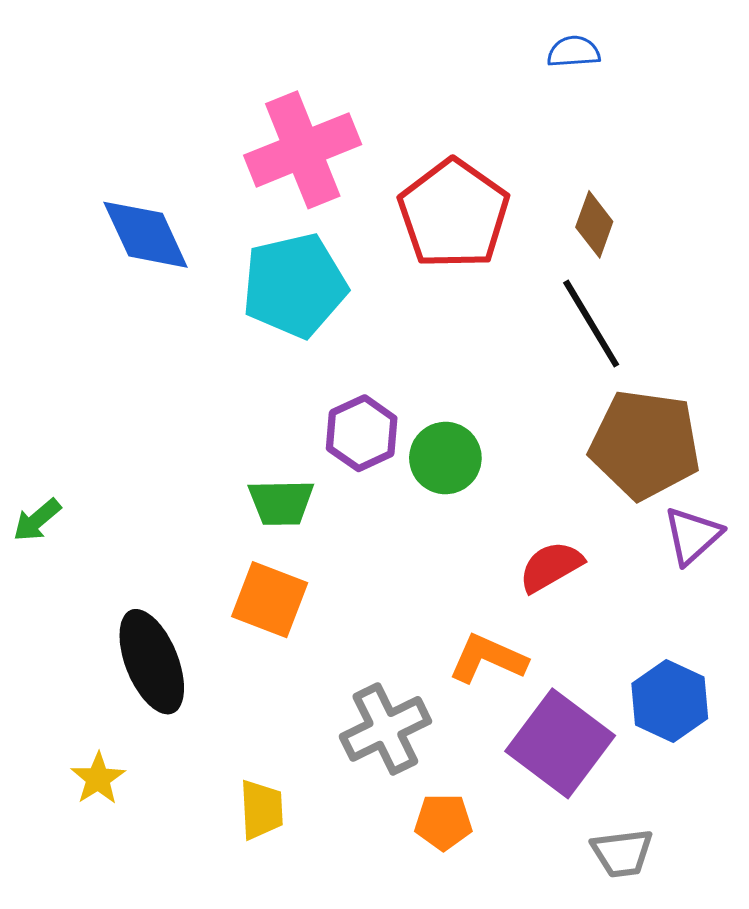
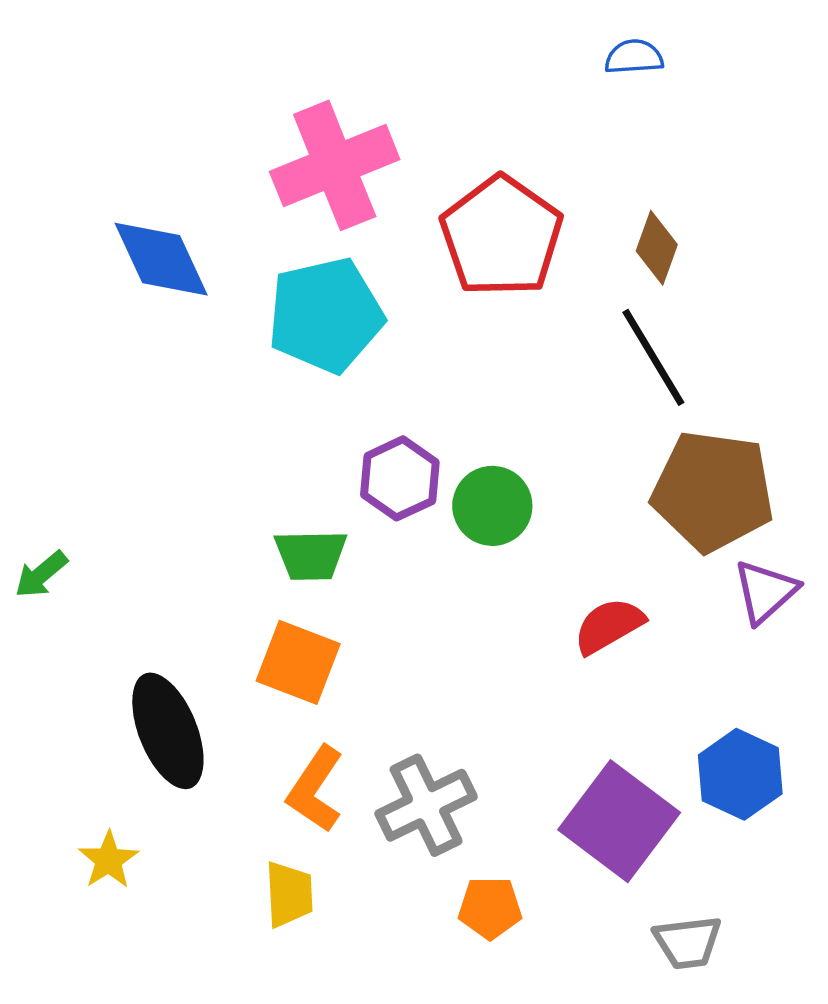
orange L-shape: (488, 659) -> (315, 789), moved, turned -80

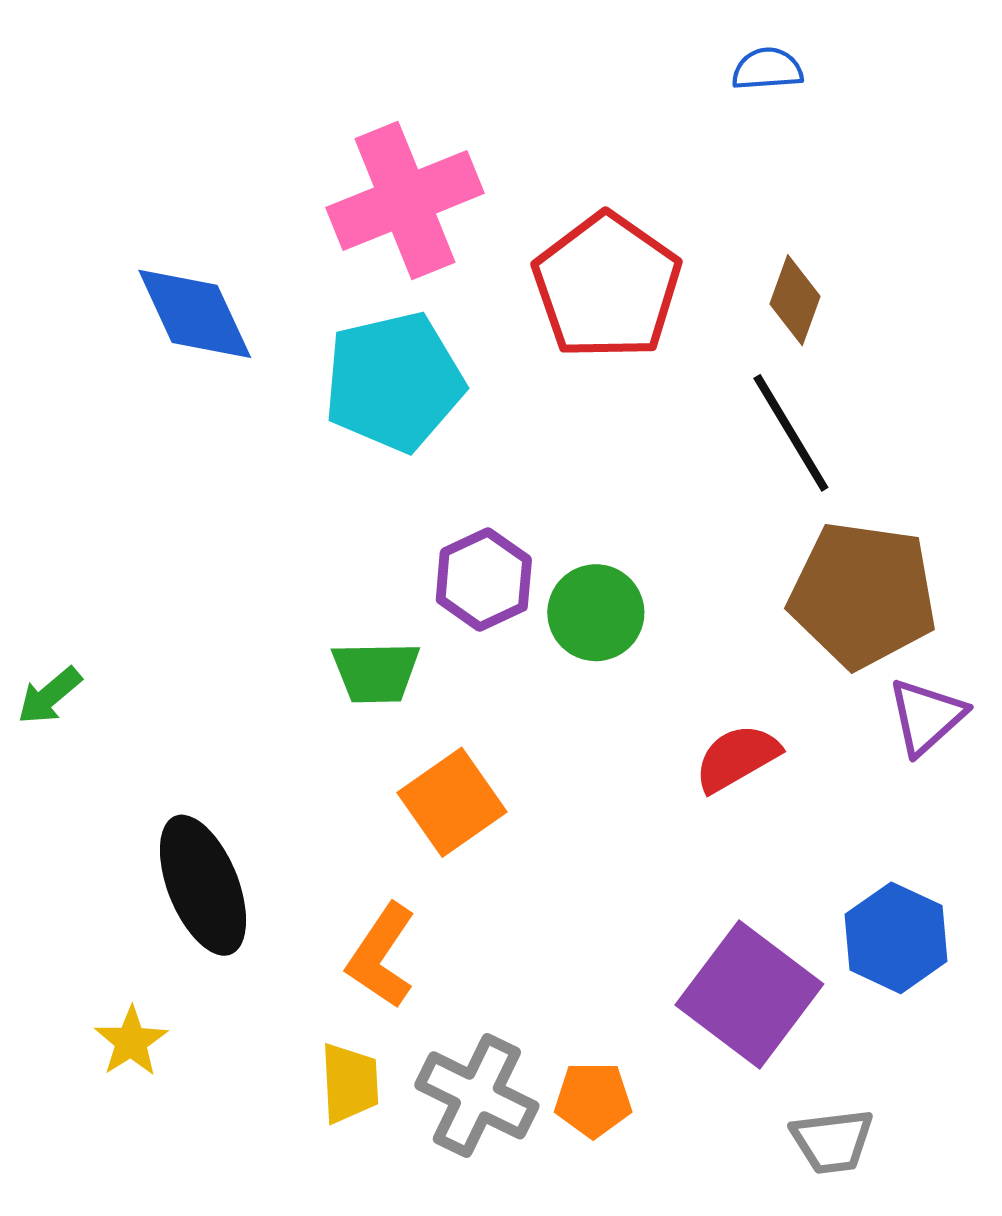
orange square: (298, 662) -> (452, 802), moved, turned 34
gray cross: (426, 805) -> (477, 1095), moved, turned -38

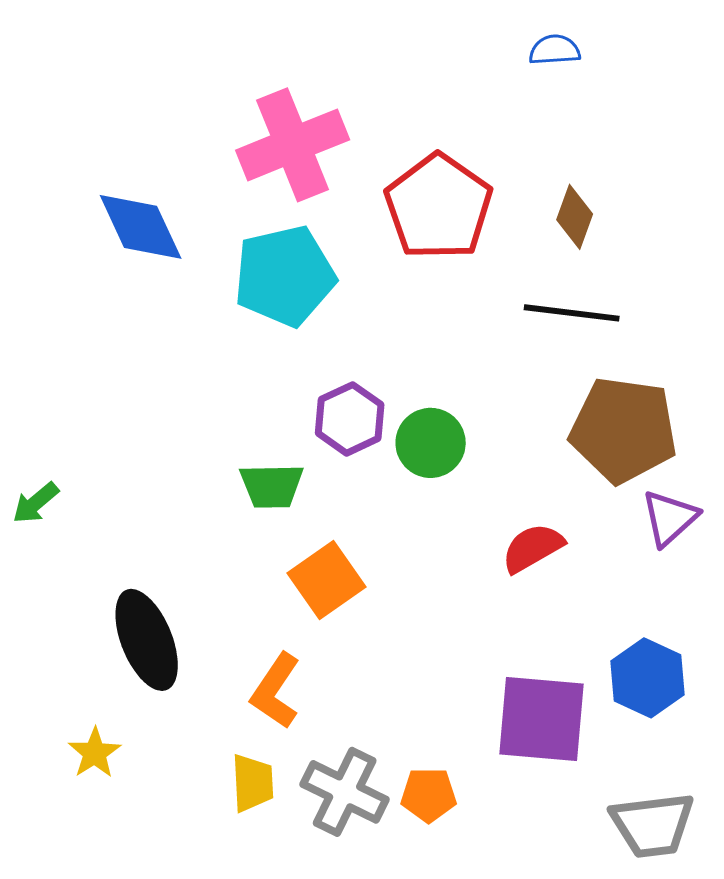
black line: (791, 433) -> (572, 313), turned -52
purple square: (749, 994) -> (542, 719), turned -32
gray trapezoid: (832, 1141) -> (653, 825), moved, size x1.4

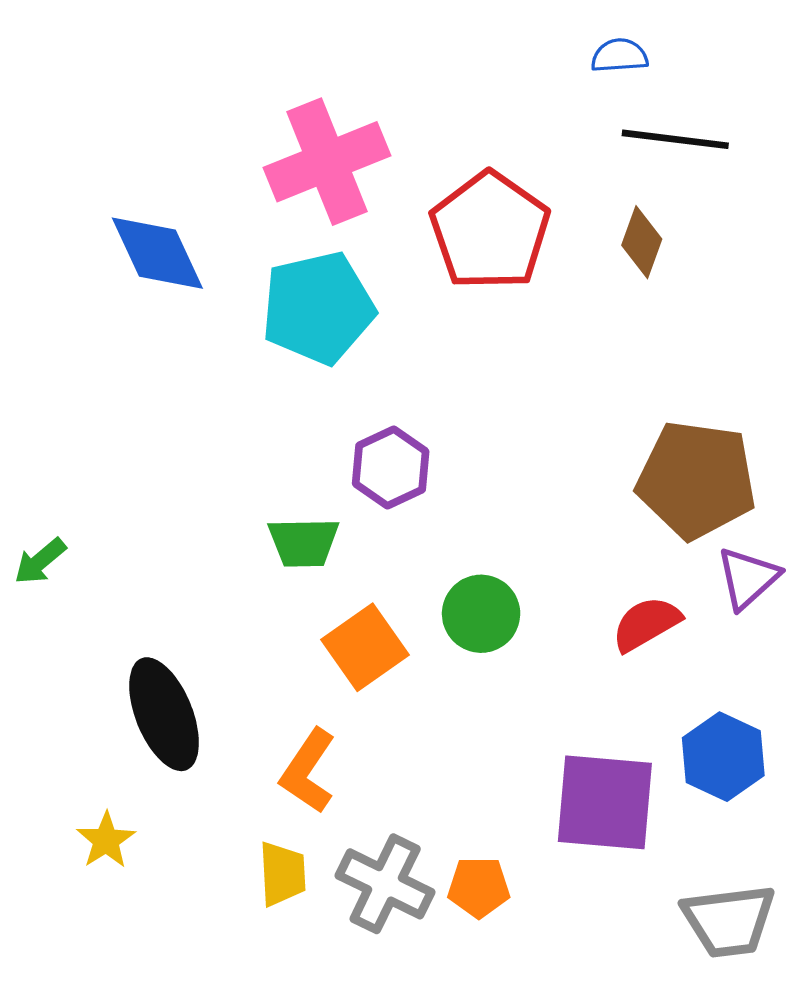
black line: (572, 313) -> (675, 139), moved
green circle: (431, 443) -> (481, 614), moved
red semicircle: (533, 548) -> (646, 624), moved

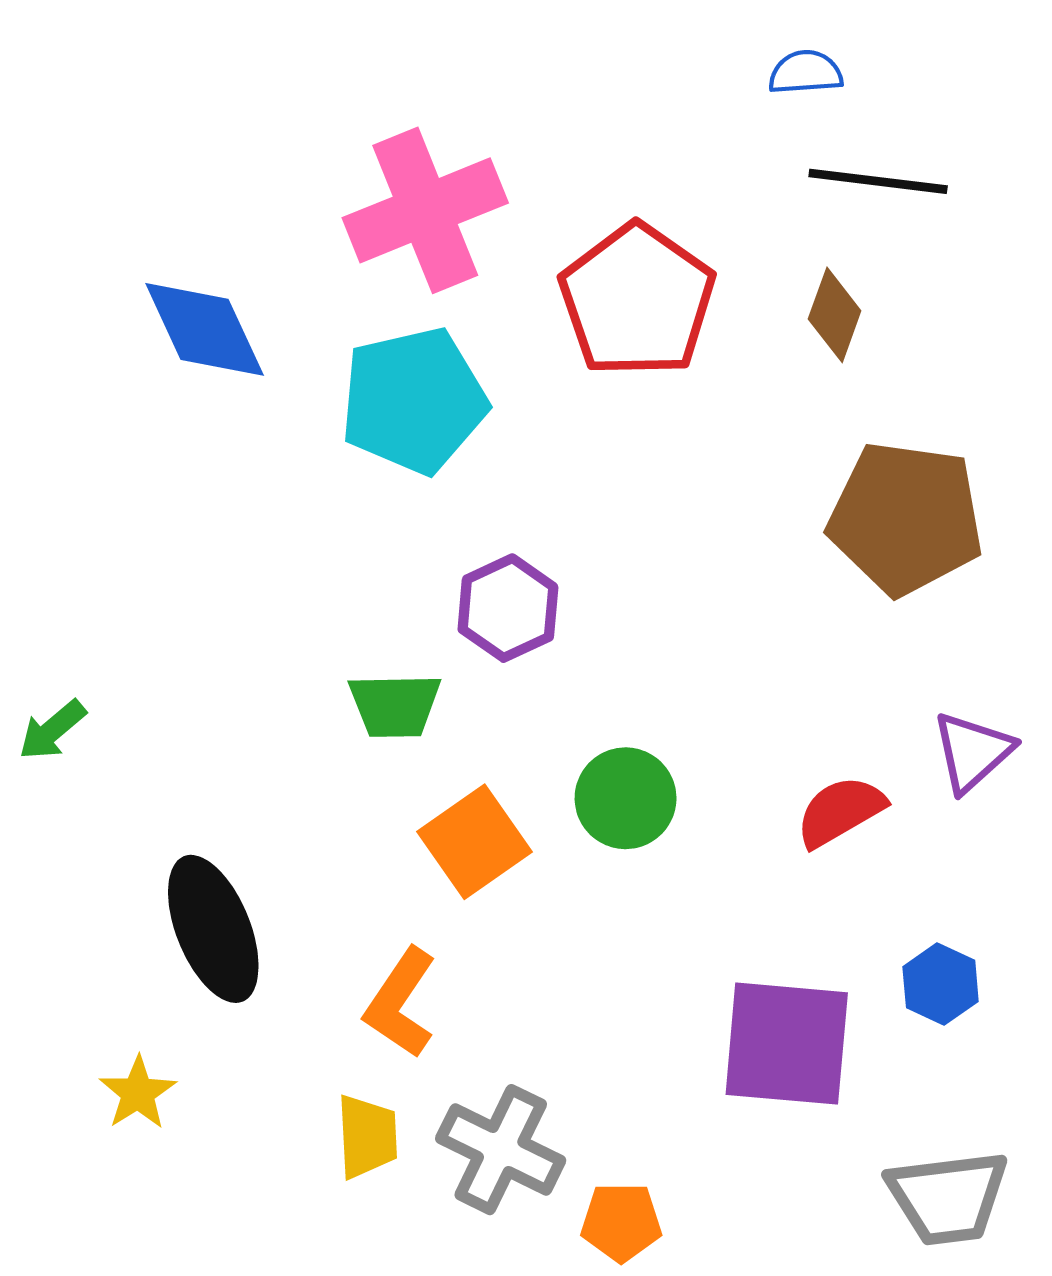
brown pentagon: (696, 480) -> (906, 518), moved
blue hexagon: (723, 757) -> (941, 984), size x0.7
orange pentagon: (479, 887) -> (621, 1222), moved

